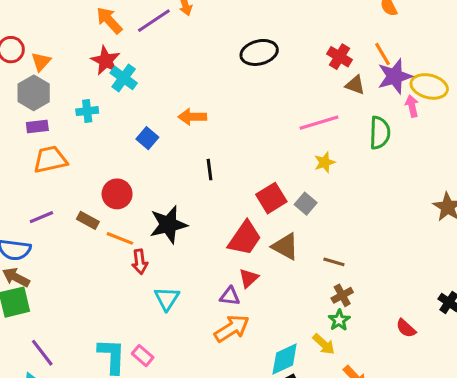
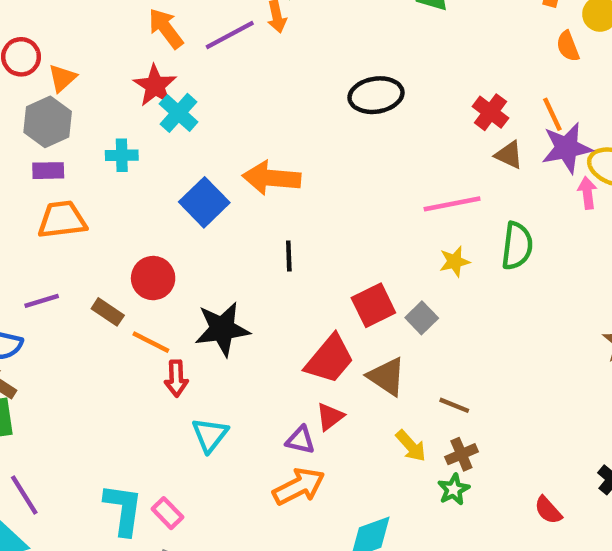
orange arrow: (192, 117) -> (271, 178), size x1.4
green semicircle: (380, 133) -> (517, 246), moved
blue square: (147, 138) -> (204, 202), size x1.5
yellow arrow: (324, 344) -> (411, 446), moved

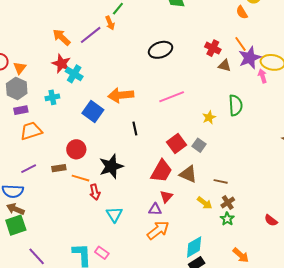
pink line: (452, 204) -> (172, 97), moved
brown rectangle: (108, 312) -> (59, 168), turned -32

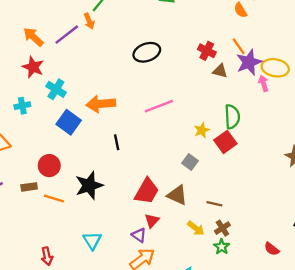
cyan cross: (74, 74) -> (56, 89), moved
red square: (177, 143) -> (225, 142), moved
red arrow: (95, 192) -> (47, 256), moved
purple triangle: (155, 209) -> (139, 235), turned 32

